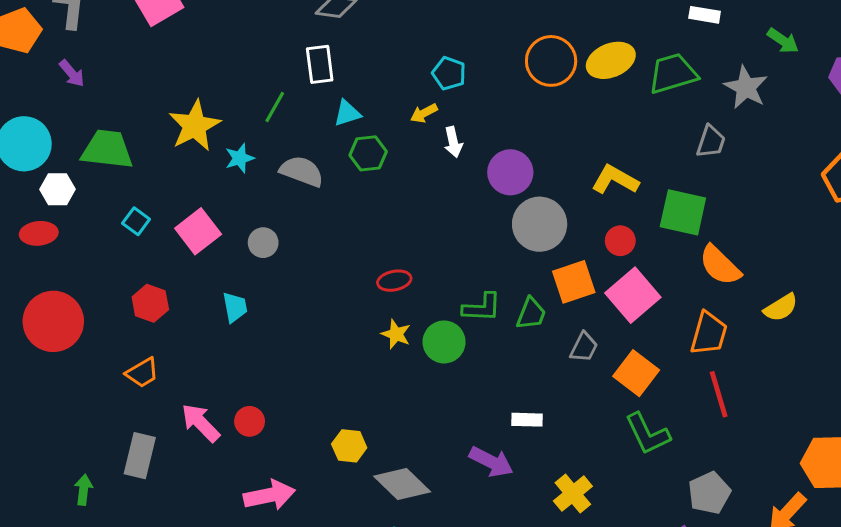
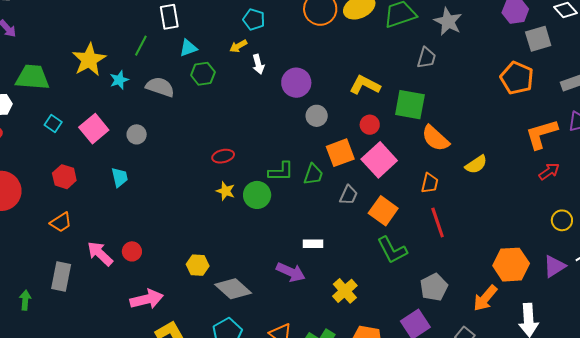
gray circle: (540, 224) -> (317, 116), size x0.6
orange trapezoid: (709, 333) -> (430, 183), size x0.7

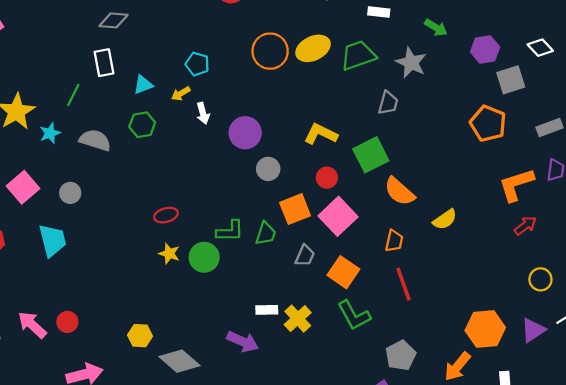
cyan triangle: (188, 48) -> (143, 85), moved
green square: (410, 105) -> (371, 155), turned -36
cyan trapezoid: (120, 177) -> (52, 240), size x1.5
yellow cross: (345, 291) -> (298, 319), moved

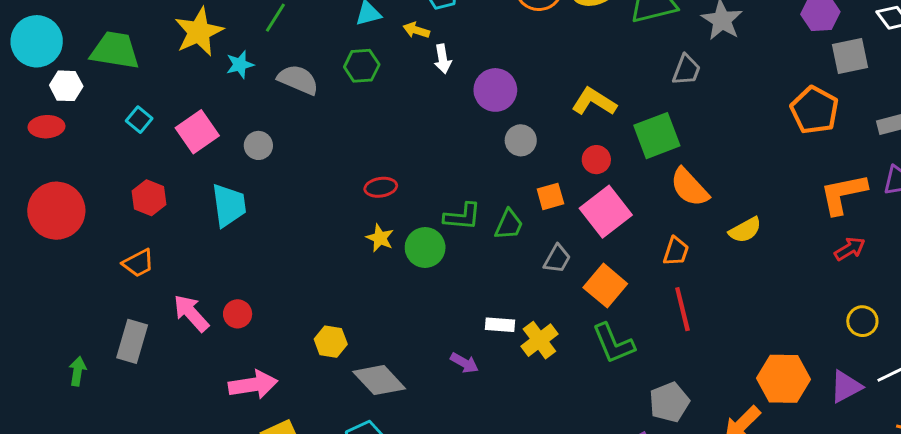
yellow arrow: (181, 94) -> (416, 30), turned 42
orange square: (295, 209) -> (550, 196), size x0.7
purple arrow: (243, 342) -> (464, 363), size x0.7

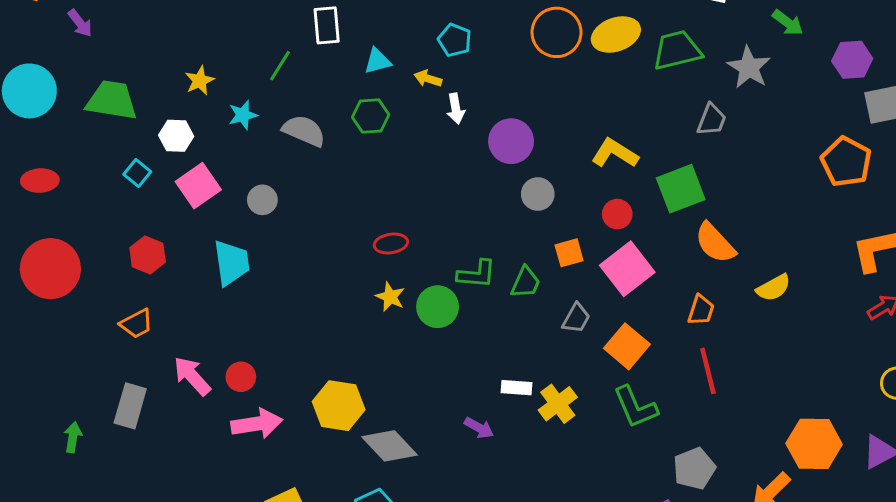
yellow star: (199, 32) -> (200, 81), size x0.6
white hexagon: (66, 86) -> (176, 136), moved
yellow hexagon: (331, 342) -> (339, 406), size x1.5
pink arrow: (253, 385) -> (257, 424), moved

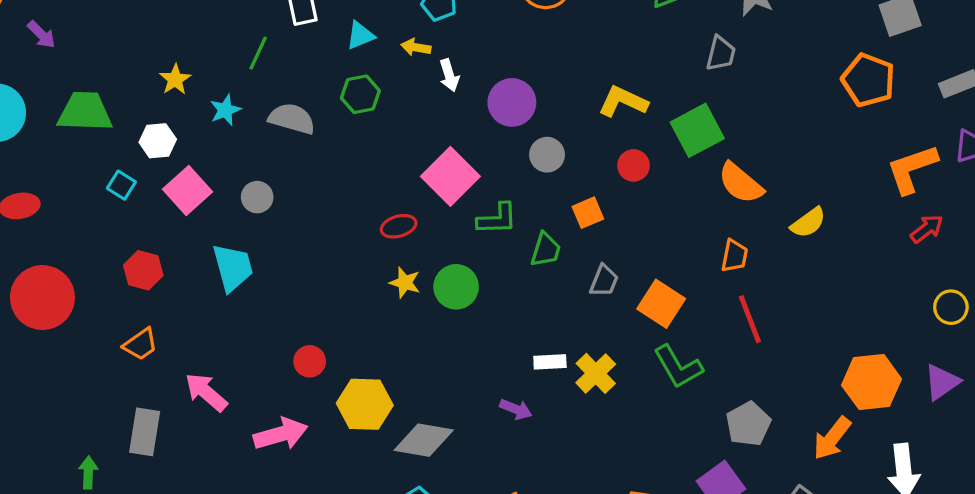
pink square: (627, 269) -> (450, 176), moved
green L-shape: (477, 274) -> (497, 219), moved
red circle: (241, 377) -> (310, 361), moved
gray diamond: (390, 446) -> (424, 440), turned -30

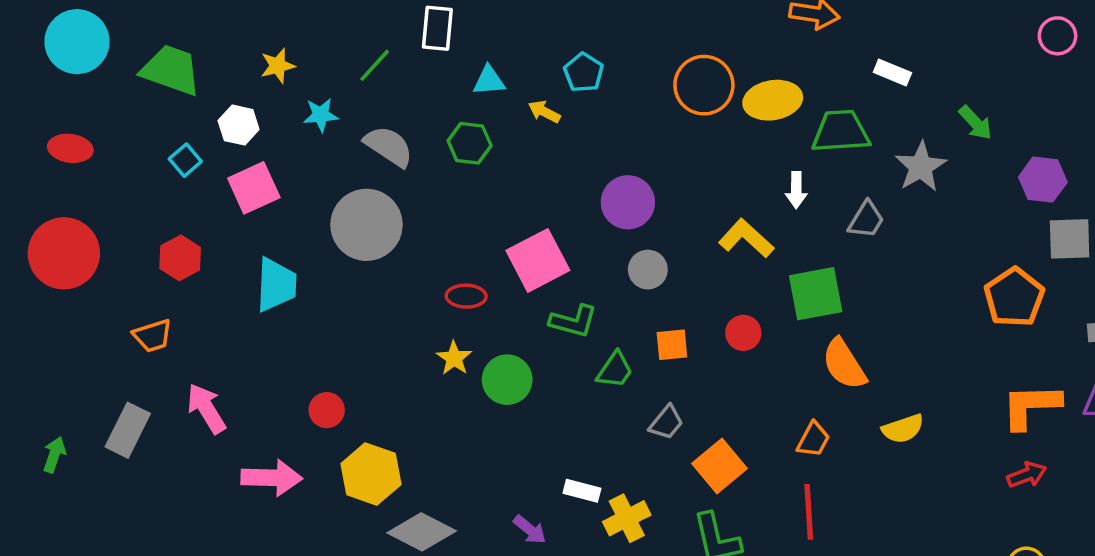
white arrow: (449, 75) -> (796, 190), moved
red circle: (634, 165) -> (743, 333), moved
gray circle: (257, 197) -> (366, 225), moved, size x2.0

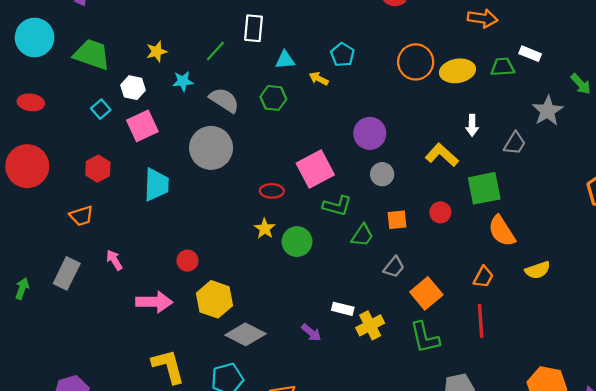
green trapezoid: (841, 132) -> (502, 67), moved, size x0.7
pink arrow: (206, 408) -> (114, 260), size x0.7

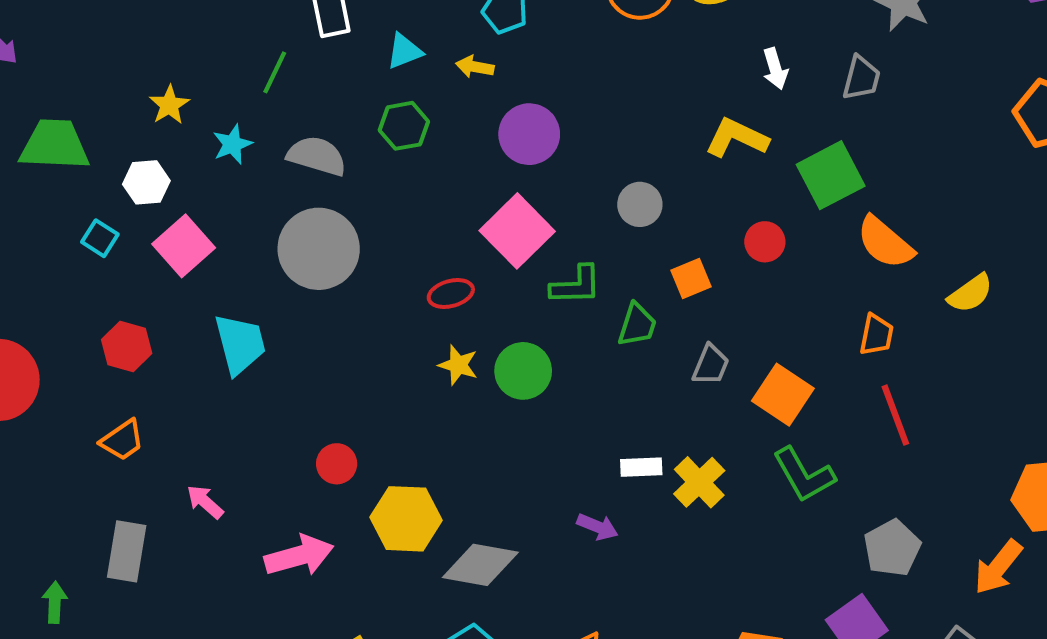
purple circle: (370, 133) -> (529, 134), moved

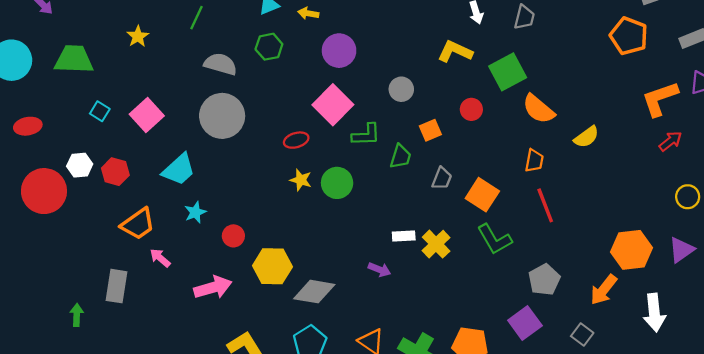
cyan star: (232, 144) -> (195, 212), moved
white hexagon: (146, 182) -> (80, 165), moved
cyan trapezoid: (240, 344) -> (179, 170), turned 63
orange trapezoid: (122, 440) -> (138, 224), moved, size x1.4

